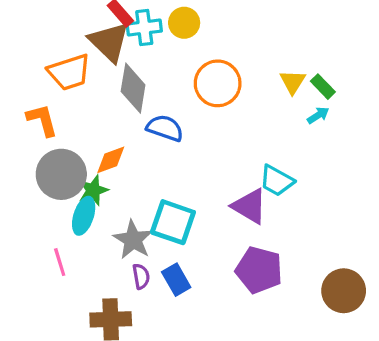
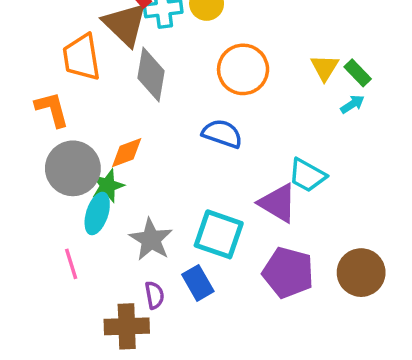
orange trapezoid: (69, 72) -> (82, 57), turned 99
blue semicircle: (165, 128) -> (222, 134), moved
cyan square: (173, 222) -> (219, 234), moved
purple semicircle: (141, 276) -> (154, 295), moved
brown circle: (344, 291) -> (361, 273), moved

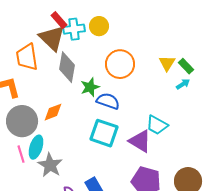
green star: (108, 186) -> (90, 87), moved
cyan square: (219, 234) -> (104, 133), moved
gray star: (151, 240) -> (50, 165), moved
pink line: (71, 264) -> (21, 154), moved

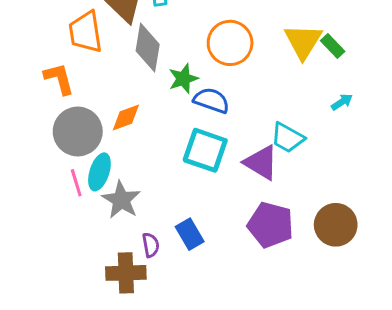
yellow triangle: (167, 63) -> (303, 41), size x1.5
cyan arrow: (183, 84) -> (342, 102), moved

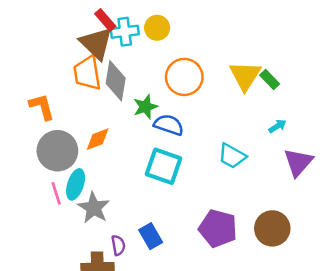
orange trapezoid: (85, 32) -> (87, 73), moved
purple triangle: (261, 163) -> (298, 162), moved, turned 40

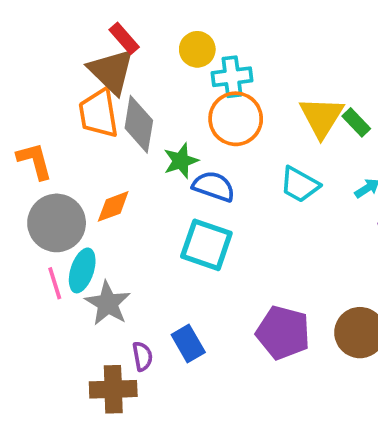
cyan cross: (125, 32) -> (232, 77), moved
cyan trapezoid: (232, 156) -> (300, 185), moved

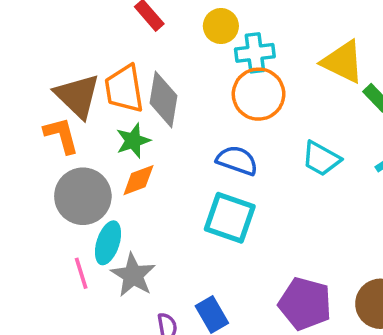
brown triangle: (111, 71) -> (78, 96), moved
yellow triangle: (322, 117) -> (343, 62), moved, turned -36
green star: (181, 161) -> (133, 141), moved
pink line: (55, 283) -> (81, 273), moved

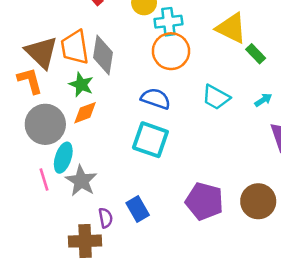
green star: (133, 141) -> (81, 85), turned -30

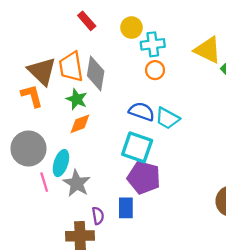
orange circle: (171, 51) -> (155, 70), size x0.6
cyan trapezoid: (216, 97) -> (167, 118), moved
gray circle: (45, 124) -> (28, 148), moved
purple pentagon: (204, 201) -> (144, 178), moved
blue rectangle: (138, 209) -> (126, 208), turned 30

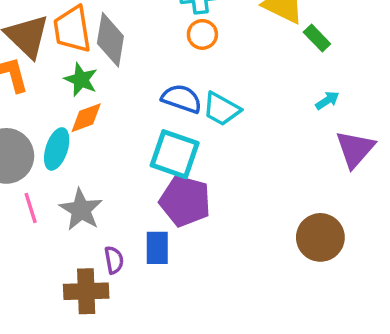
cyan ellipse: (61, 163) -> (57, 149), moved

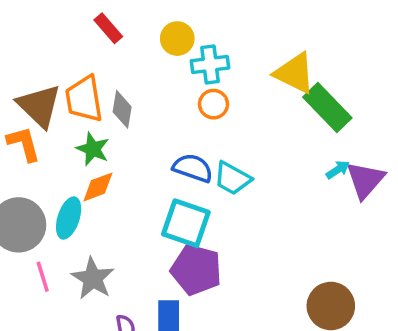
green rectangle: (317, 38) -> (327, 108), size x1.8
gray diamond: (110, 40) -> (122, 109), size x0.7
purple triangle: (355, 149) -> (365, 180), moved

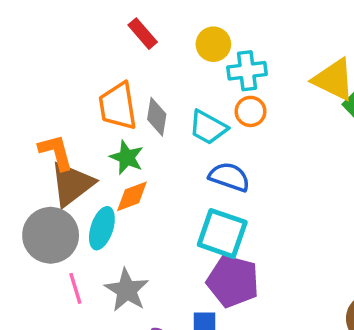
brown triangle: (39, 106) -> (72, 184), moved, turned 39
cyan trapezoid: (232, 178) -> (208, 127), moved

